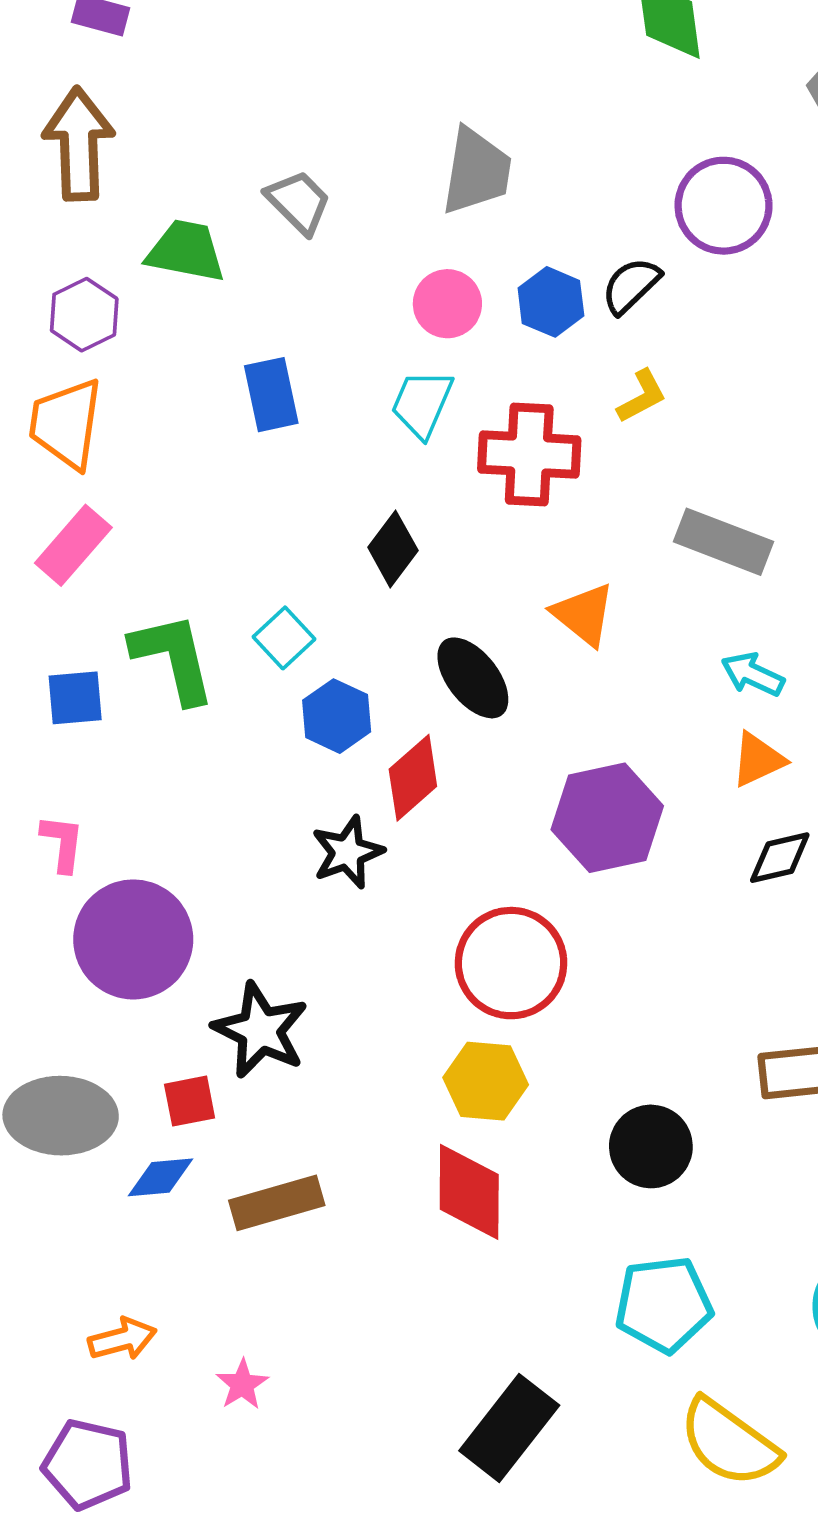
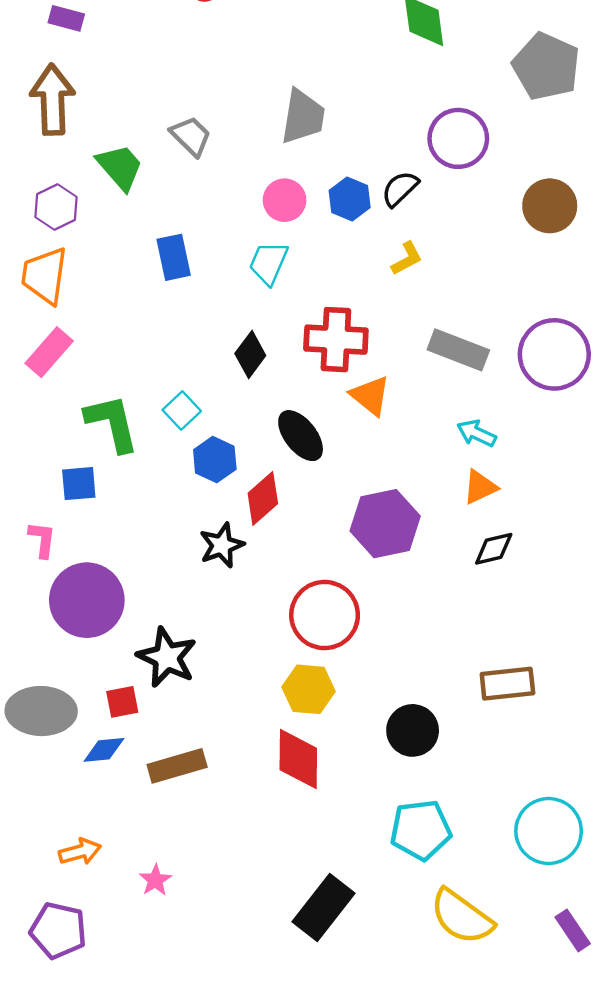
green trapezoid: (186, 251) -> (120, 167), turned 38
red cross: (529, 454) -> (336, 340), moved
blue square: (75, 698) -> (79, 484), moved

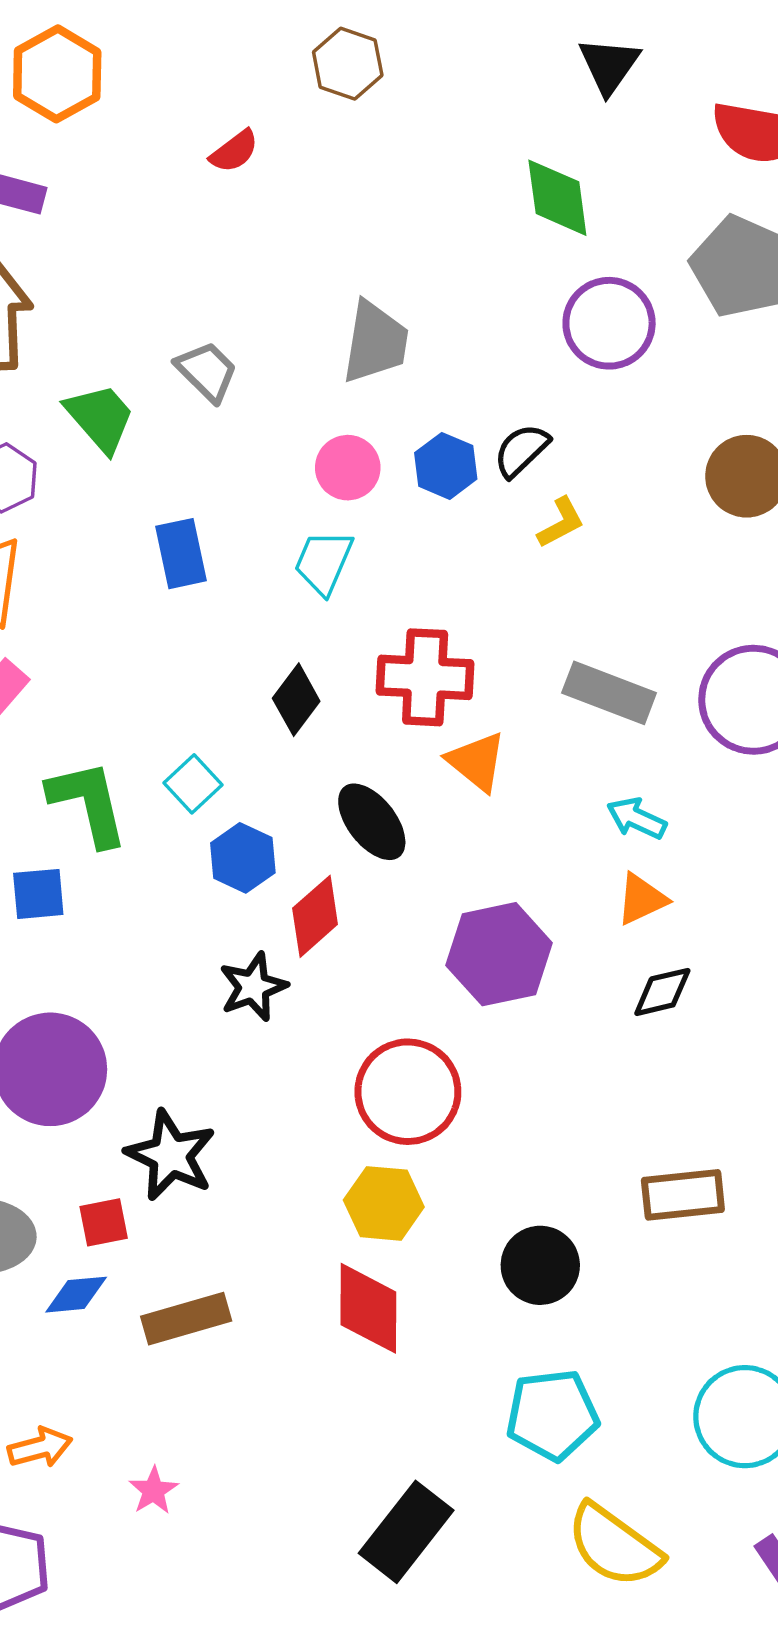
purple circle: (458, 138) -> (609, 323), moved
yellow L-shape: (407, 258) -> (561, 523), moved

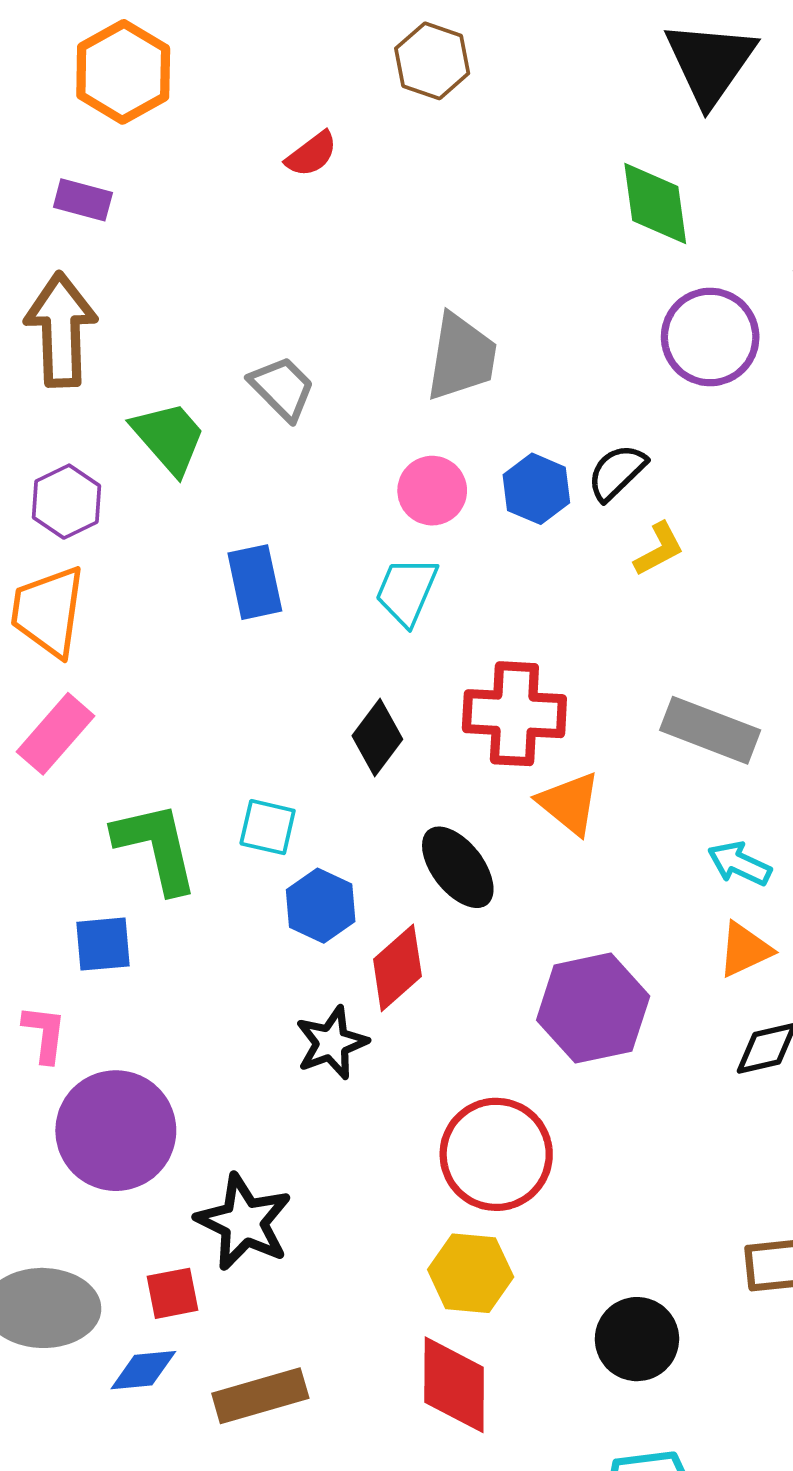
black triangle: (609, 65) -> (710, 63), size x1.4
cyan square: (193, 784) -> (268, 827), turned -34

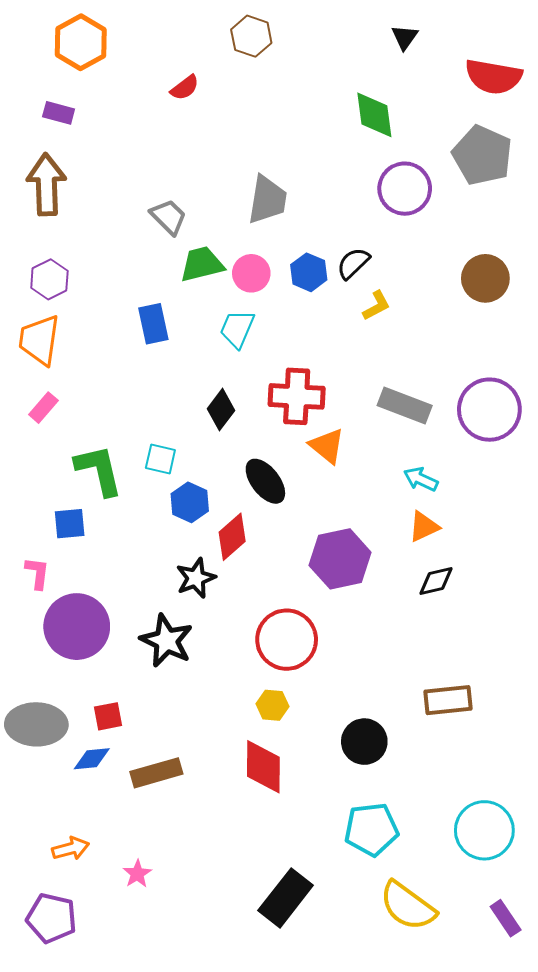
black triangle: (710, 63) -> (405, 37), size x0.5
green trapezoid: (169, 438) -> (202, 264), moved, turned -63
pink rectangle: (55, 734) -> (43, 408), size x0.7
black star: (244, 1222) -> (167, 641), moved
yellow hexagon: (471, 1273) -> (272, 705), size x0.7

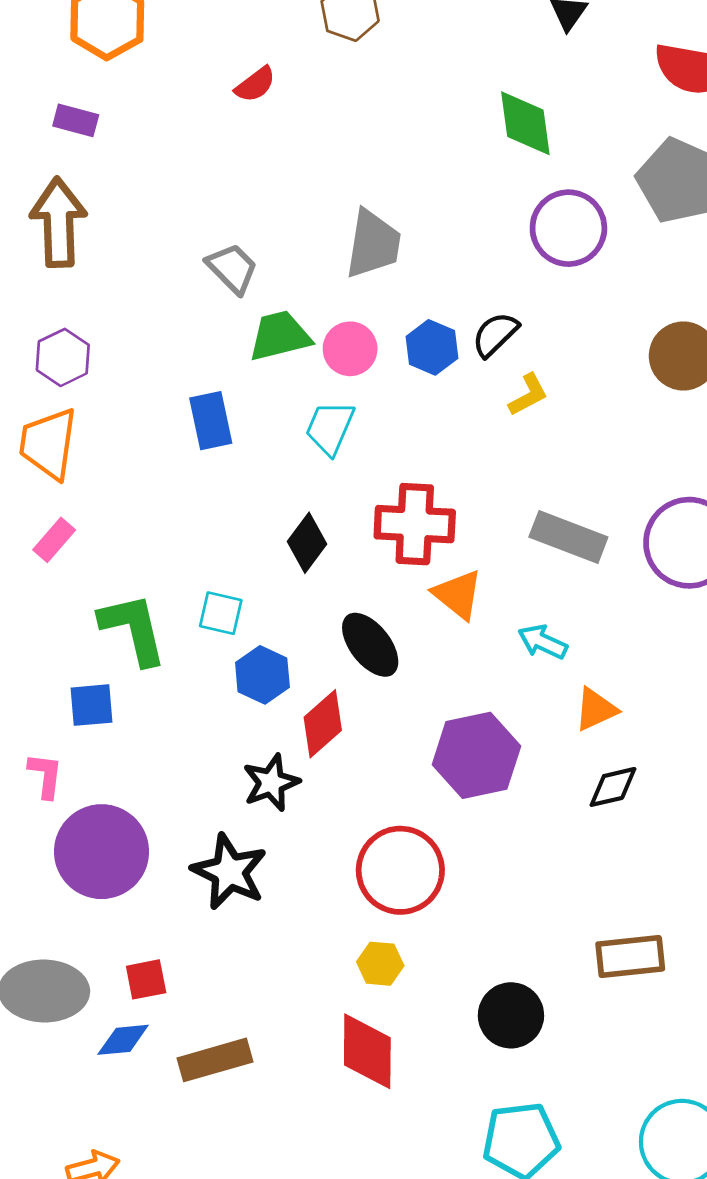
cyan arrow: (421, 479) -> (543, 642), moved

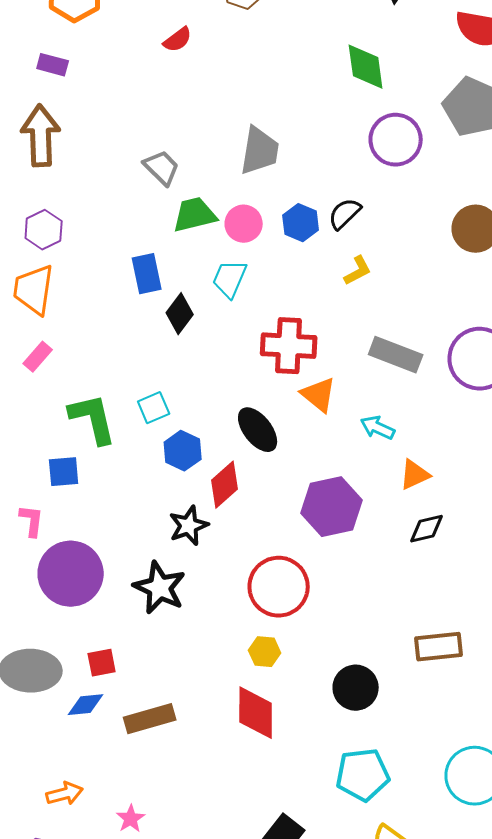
yellow L-shape: (528, 395) -> (358, 271), moved
black diamond: (307, 543) -> (180, 314), moved
cyan square: (221, 613) -> (154, 408), turned -36

